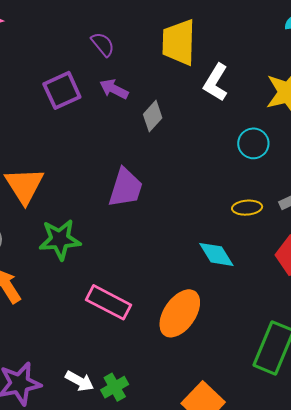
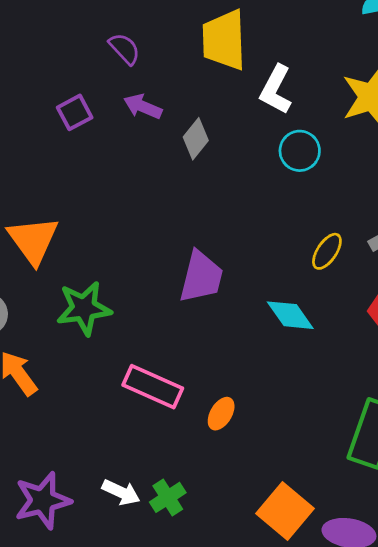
purple square: (62, 90) -> (75, 112), size x0.7
cyan circle: (253, 143) -> (300, 151), moved
purple trapezoid: (125, 188) -> (201, 277), moved
yellow ellipse: (247, 208) -> (327, 251), turned -48
orange ellipse: (180, 313) -> (221, 414), moved, size x0.5

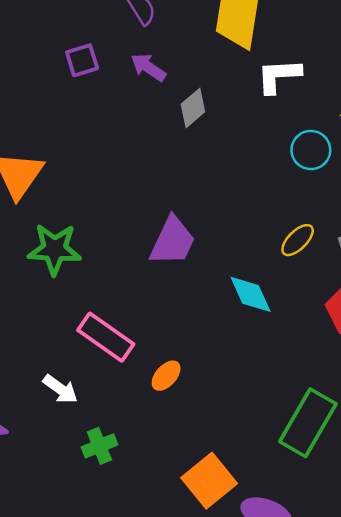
white L-shape: (276, 90) -> (279, 76), turned 48
cyan circle: (300, 151) -> (311, 150), moved
white arrow: (121, 492) -> (60, 389), moved

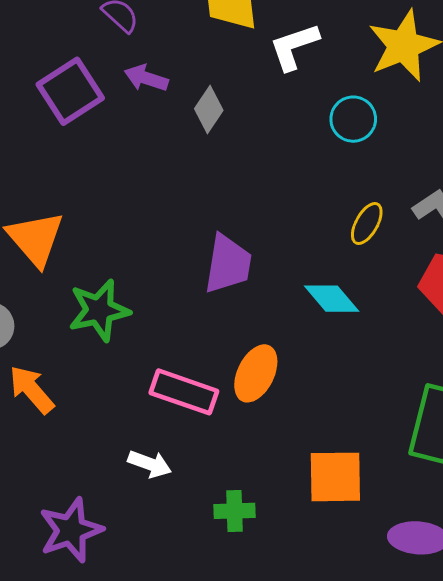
purple square: (82, 60) -> (70, 91), size x1.6
orange ellipse: (166, 376) -> (256, 373), moved, size x1.5
green cross: (99, 446) -> (234, 511), moved, turned 36
orange square: (209, 481) -> (335, 477), moved, turned -36

